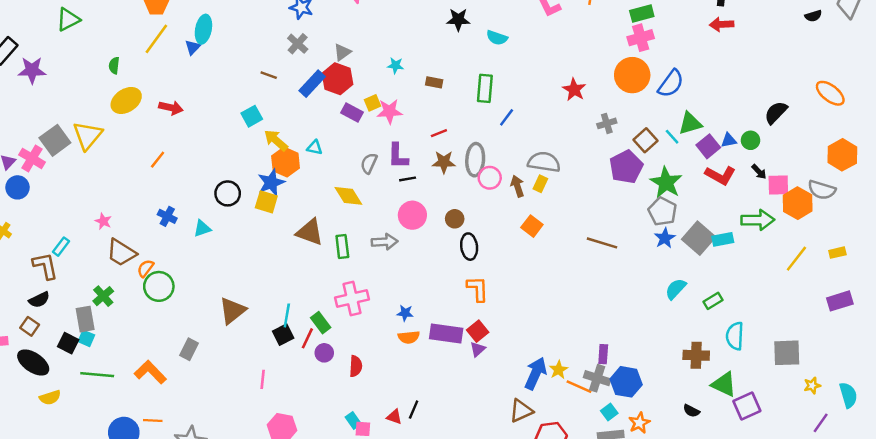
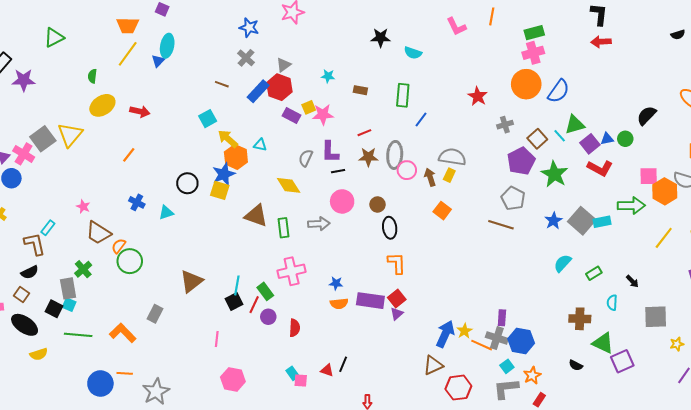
black arrow: (759, 172) -> (632, 281), moved
gray pentagon: (662, 212) -> (513, 198), moved
cyan semicircle: (735, 336) -> (612, 303), size x0.7

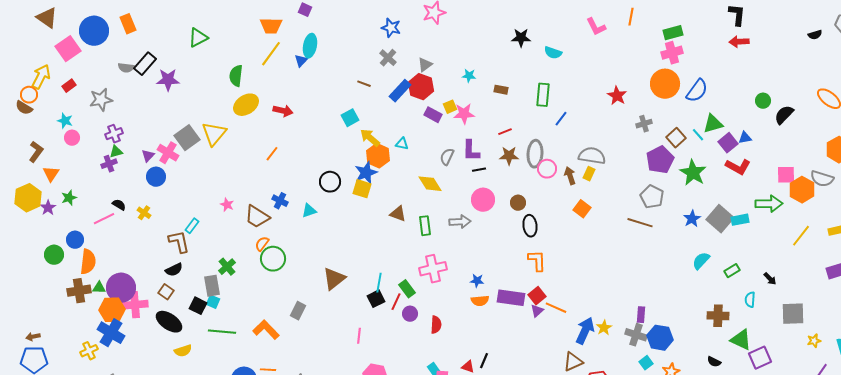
green semicircle: (92, 76) -> (236, 76), size x1.5
green circle: (625, 139) -> (763, 101), moved
brown triangle: (256, 216) -> (398, 214), size x0.7
brown trapezoid: (98, 233) -> (257, 217), moved
orange line: (482, 345) -> (556, 308), moved

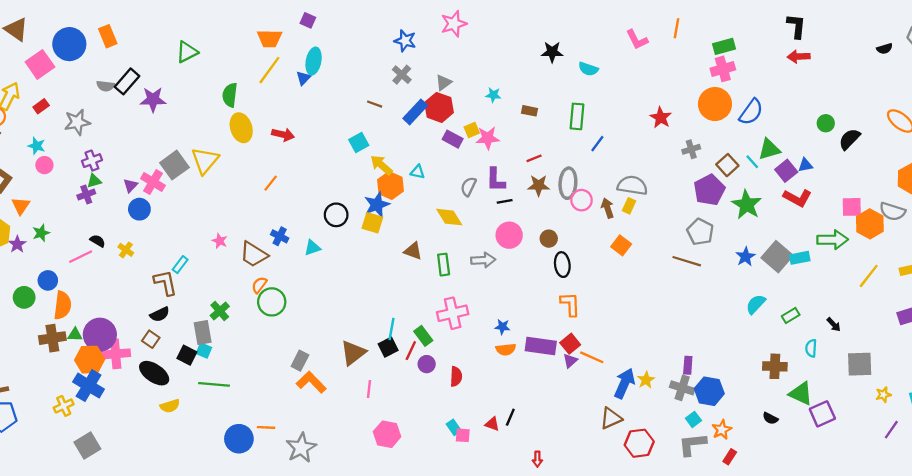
yellow ellipse: (246, 105) -> (241, 128), turned -75
brown triangle: (334, 279) -> (353, 353), moved
orange L-shape: (266, 330) -> (311, 382), moved

